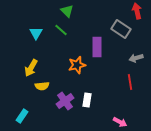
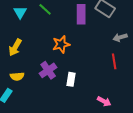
purple rectangle: (97, 47) -> (81, 14), moved
yellow semicircle: (42, 86) -> (17, 76), moved
purple cross: (65, 101) -> (48, 70), moved

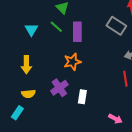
purple rectangle: (81, 14) -> (77, 32), moved
yellow arrow: (15, 47) -> (26, 65), turned -30

